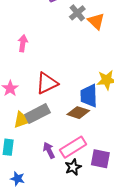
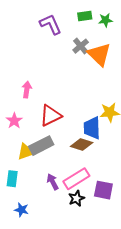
orange triangle: (96, 21) -> (99, 54), size x1.4
pink arrow: (23, 43) -> (27, 90), moved

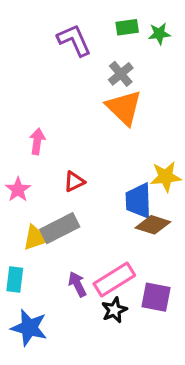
orange triangle: (99, 54) -> (124, 108), moved
red triangle: (51, 115) -> (74, 181), size x0.6
brown diamond: (82, 144) -> (153, 225), moved
blue star: (22, 210) -> (29, 328), size x1.6

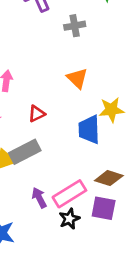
gray cross: (121, 74) -> (75, 26), turned 30
orange triangle: (124, 108) -> (77, 78), moved, size x0.7
brown diamond: (153, 225) -> (109, 178), moved

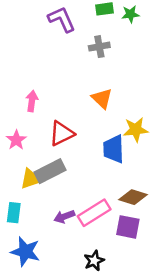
red triangle: (37, 114) -> (62, 133), size x1.5
purple arrow: (39, 198) -> (64, 217), turned -84
black star: (69, 219) -> (94, 261), moved

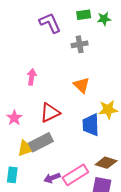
pink arrow: (32, 101) -> (32, 77), moved

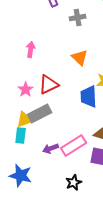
pink star: (14, 118) -> (26, 90), moved
cyan rectangle: (12, 175) -> (21, 136), moved

